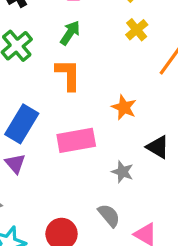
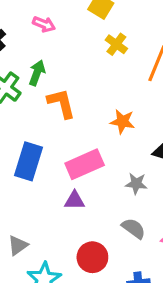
green arrow: (70, 33) -> (37, 73), moved
purple triangle: (15, 164) -> (75, 200), moved, turned -35

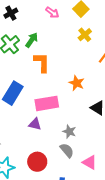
pink arrow: (44, 24) -> (52, 12), moved
gray star: (136, 184) -> (69, 132), moved

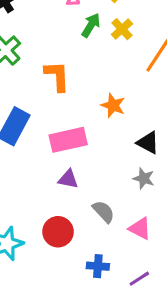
green arrow: (32, 40) -> (91, 25), moved
purple triangle: (35, 124) -> (68, 179), moved
gray star: (69, 132) -> (144, 178), moved

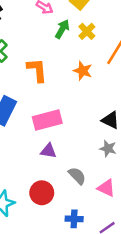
orange star: (113, 105) -> (83, 71), moved

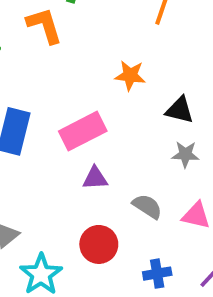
orange L-shape: (37, 70) -> (44, 25), moved
orange star: (83, 71) -> (130, 75), moved

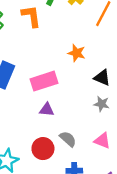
gray semicircle: (147, 206) -> (68, 139), moved

